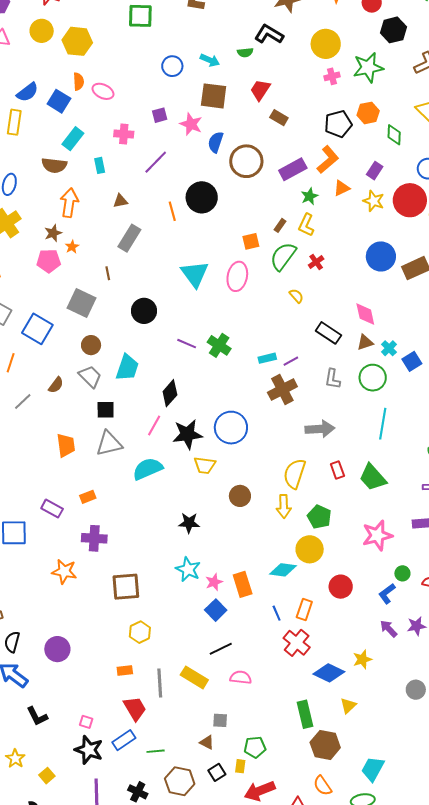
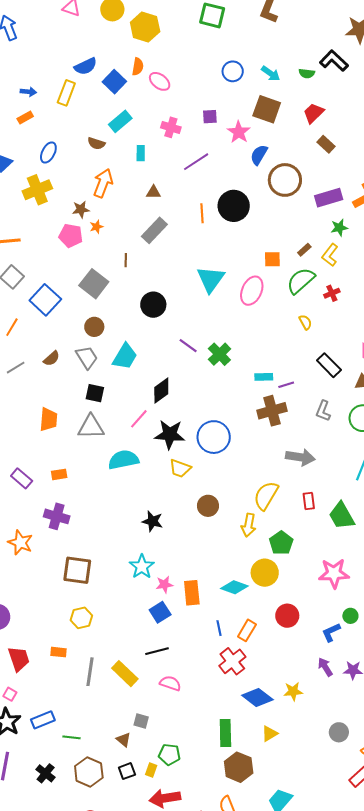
brown semicircle: (54, 165) -> (96, 143), size x0.7
red trapezoid: (135, 708) -> (19, 659), moved

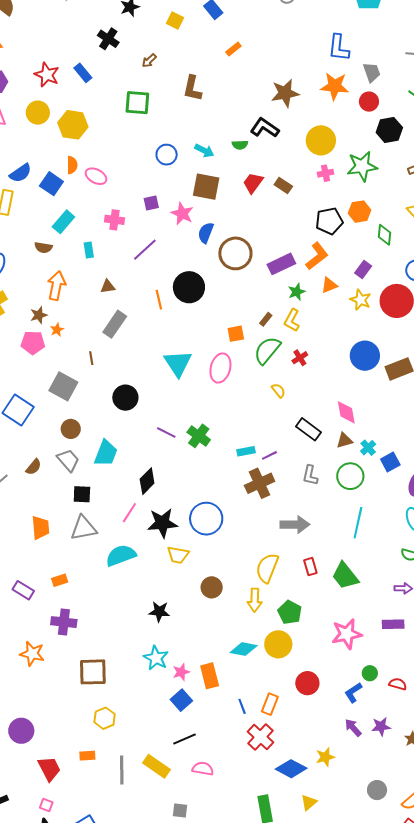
brown rectangle: (326, 144) -> (283, 186), moved
cyan diamond: (234, 587) -> (244, 649), moved

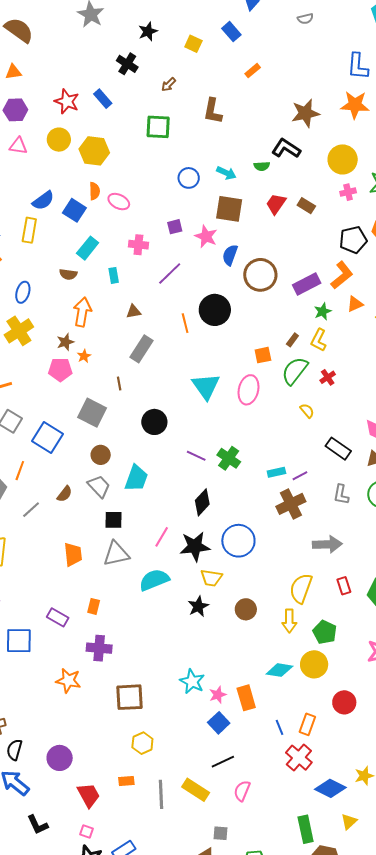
black diamond: (147, 481) -> (202, 502), moved
orange rectangle: (60, 580) -> (94, 606), turned -56
black star: (159, 612) -> (198, 606), moved, turned -30
pink semicircle: (203, 769) -> (242, 791), turned -75

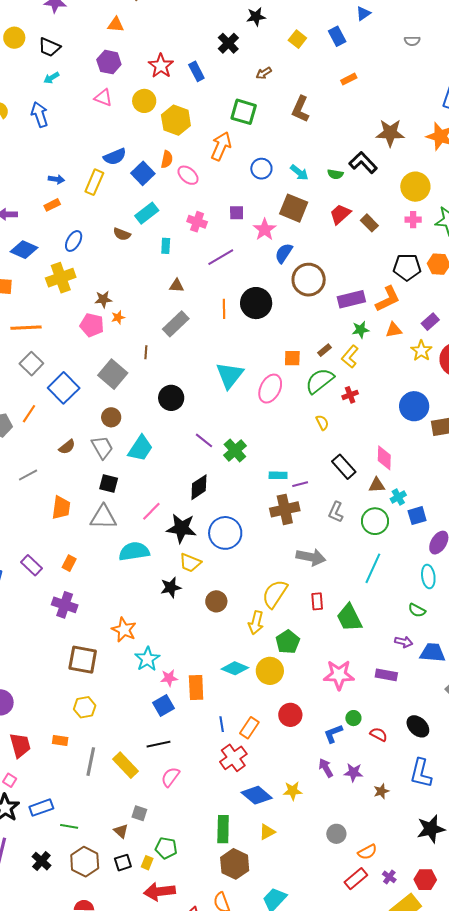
orange arrow: (82, 312) -> (221, 146), moved
gray line: (31, 510) -> (28, 475), moved
orange star: (68, 681) -> (124, 630), moved

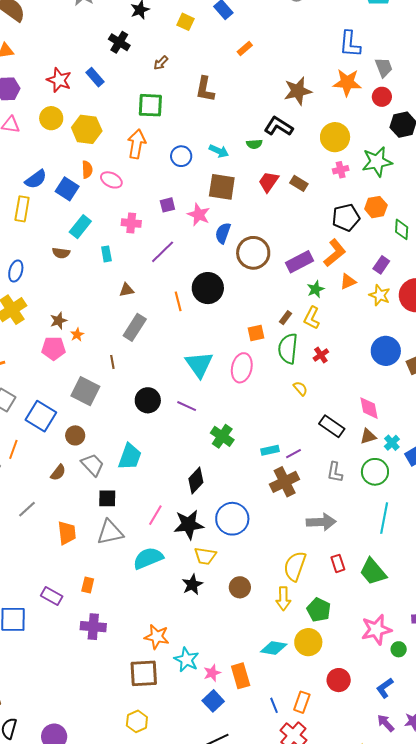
green semicircle: (320, 381) -> (288, 349), turned -32
brown circle: (111, 417) -> (75, 435), moved
purple line: (204, 440) -> (187, 406), moved
brown square: (83, 660) -> (144, 673), moved
green circle: (353, 718) -> (399, 649), moved

